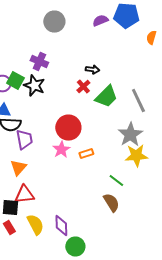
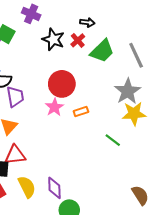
black star: (34, 86) -> (53, 39), moved
brown semicircle: (111, 202) -> (140, 195), moved

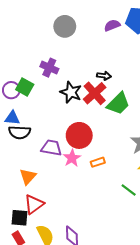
red cross: (78, 40) -> (95, 93), size x1.6
purple trapezoid: (15, 97) -> (51, 148), moved, turned -70
red triangle: (15, 155) -> (34, 204), turned -30

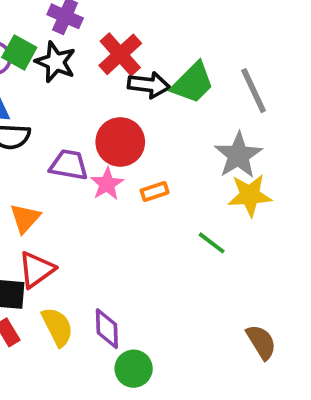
black arrow: (104, 76) -> (149, 85), moved, size x1.5
black star: (71, 92) -> (55, 62), moved
red cross: (95, 93) -> (120, 54), moved

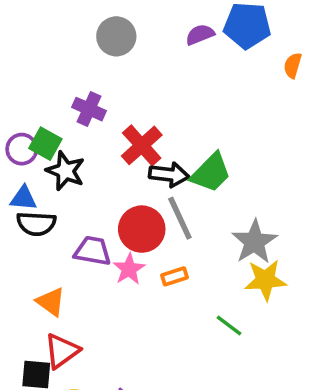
black star: (55, 62) -> (65, 171), moved
gray line: (254, 91) -> (180, 218), moved
orange triangle: (25, 218) -> (51, 302), turned -36

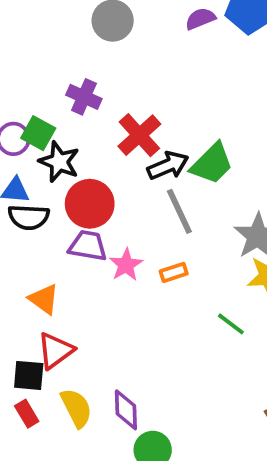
black arrow: (169, 175) -> (168, 166), turned -30
red circle: (142, 229) -> (90, 204), moved

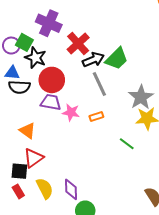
purple cross: (84, 97) -> (49, 23), size x1.4
pink star: (126, 265) -> (71, 112), turned -30

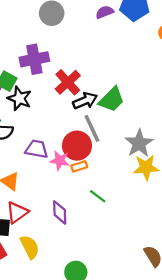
purple cross: (49, 23) -> (34, 59), turned -35
red circle: (52, 80) -> (77, 146), moved
orange rectangle: (96, 116) -> (79, 166), moved
green line: (127, 144) -> (98, 196), moved
purple diamond: (71, 189) -> (60, 212), moved

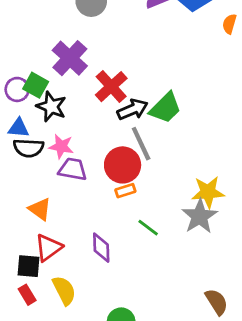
purple cross: (34, 59) -> (70, 58), turned -36
gray star: (139, 143) -> (199, 216), moved
pink star: (60, 161) -> (61, 146), moved

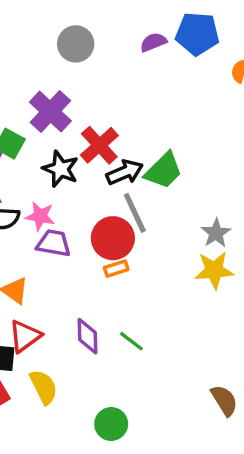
black star: (51, 107) -> (60, 169), moved
gray star: (199, 216) -> (216, 233), moved, size x0.7
green line: (148, 228) -> (131, 341), moved

